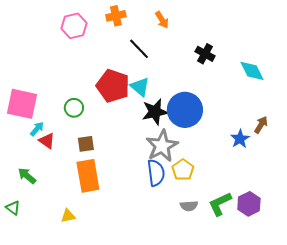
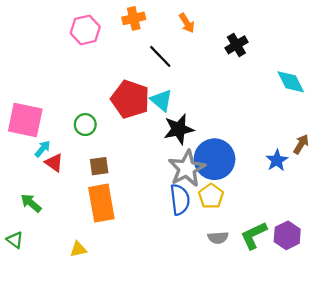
black cross: (205, 54) -> (236, 45), moved, turned 30
blue circle: (185, 110) -> (214, 159), moved

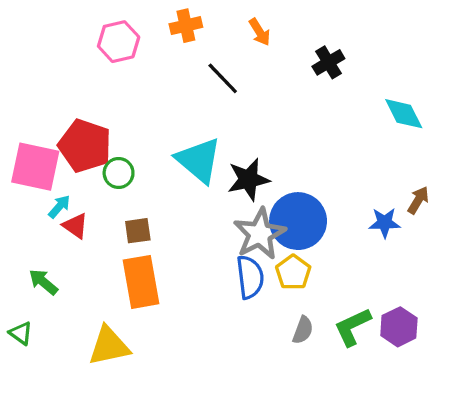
red pentagon: (130, 99) -> (85, 146), moved
cyan triangle: (161, 100) -> (199, 160), moved, size x1.5
blue star: (277, 160) -> (385, 223), turned 30
gray semicircle: (218, 238) -> (303, 330), turned -66
yellow triangle: (78, 249) -> (109, 346), size x1.8

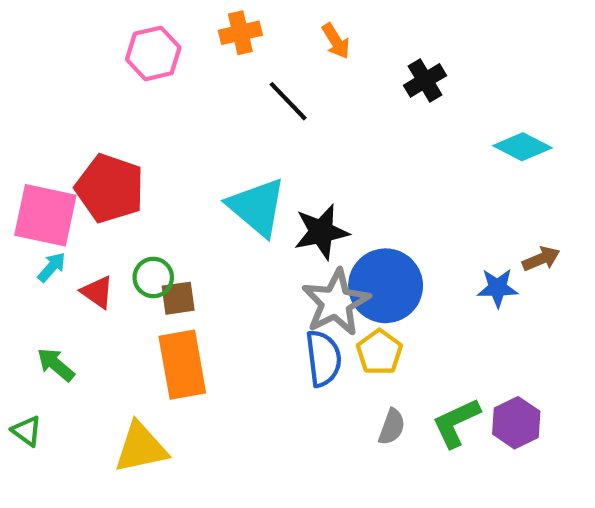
cyan diamond: (404, 114) -> (522, 147), turned -36
green circle: (119, 173) -> (153, 277), moved
brown arrow: (418, 200) -> (541, 259), turned 36
cyan arrow: (59, 207) -> (52, 267), moved

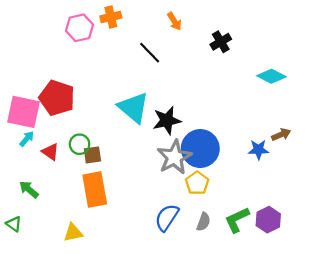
orange cross: (240, 33) -> (111, 17), moved
blue semicircle: (323, 358) -> (167, 217), moved, turned -140
yellow triangle: (141, 448) -> (73, 233), size x0.7

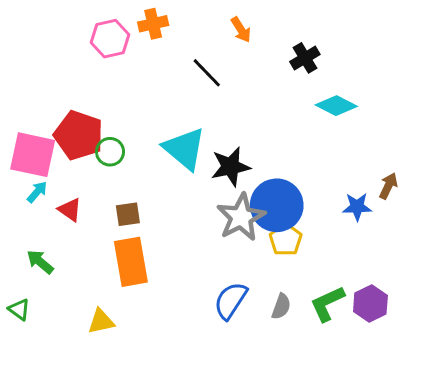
cyan diamond: (271, 76) -> (336, 106), moved
brown arrow: (281, 135) -> (388, 186), turned -42
green circle: (80, 144) -> (110, 152), moved
yellow pentagon: (197, 183) -> (286, 240), moved

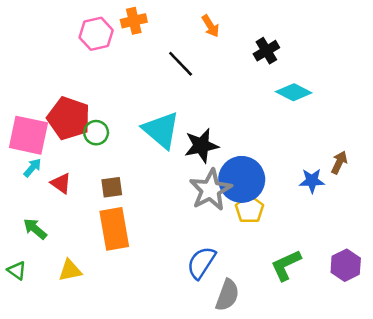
purple hexagon: (370, 304) -> (346, 265), moved
gray semicircle: (281, 306) -> (227, 295), moved, size x1.4
yellow triangle: (101, 321) -> (70, 270), moved

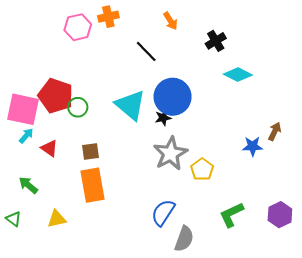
black star: (201, 146) -> (163, 118), size x0.6
blue circle: (242, 179) -> (173, 97), moved

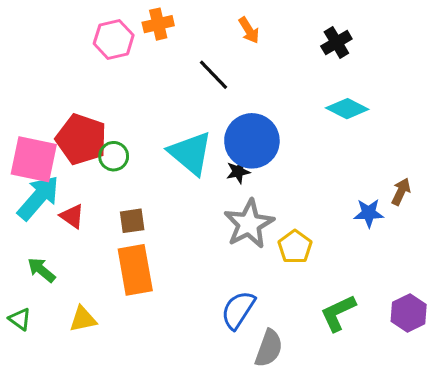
black cross: (216, 41) -> (336, 43), moved
cyan arrow: (26, 136) -> (38, 198), size x2.0

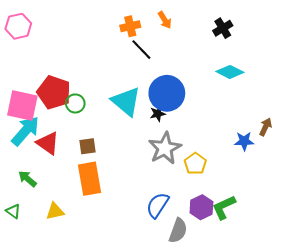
orange cross: (158, 24) -> (130, 26), moved
pink hexagon: (114, 39) -> (18, 26), moved
red triangle: (72, 216) -> (48, 143), size x1.4
purple hexagon: (409, 313) -> (201, 207), moved

